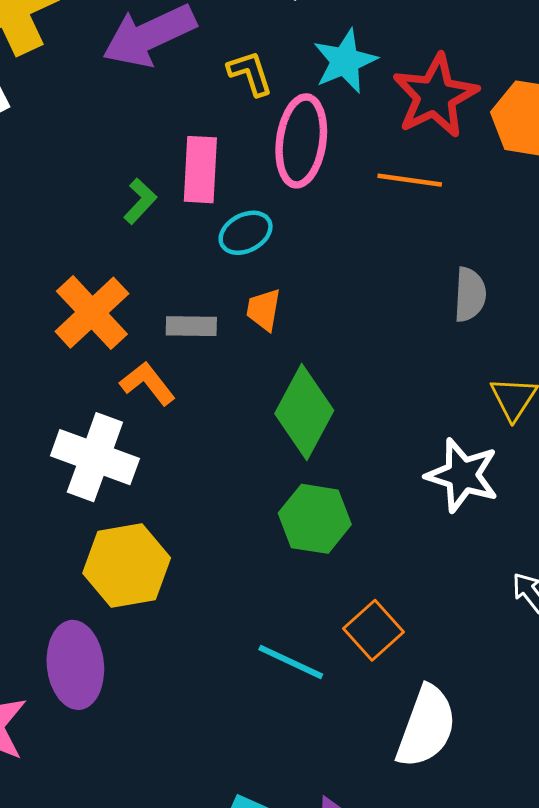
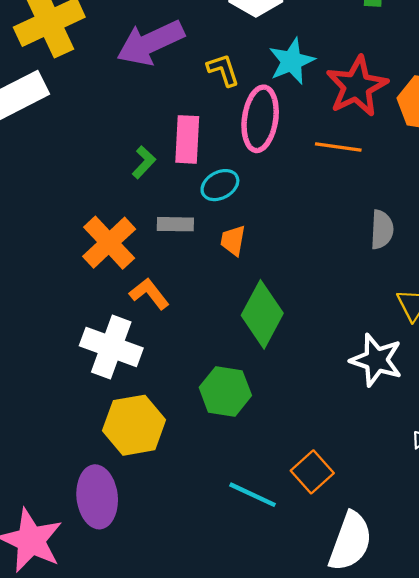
gray rectangle: (191, 326) -> (175, 224), moved
green hexagon: (315, 519) -> (225, 391), moved

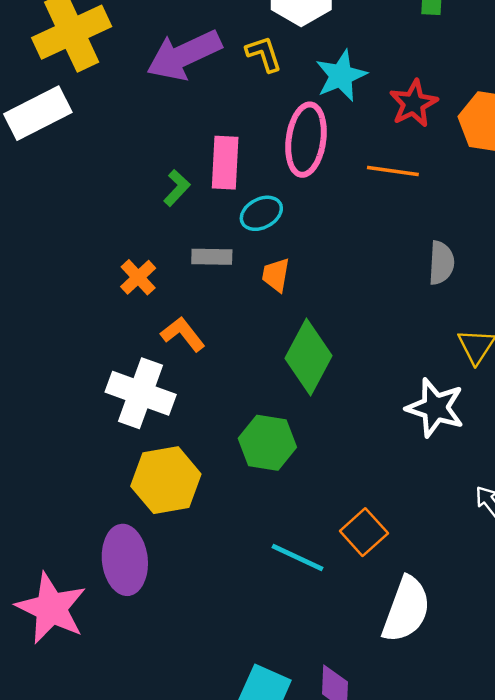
yellow L-shape: (223, 70) -> (264, 54), moved
red star: (357, 86) -> (413, 103), size x0.7
orange cross: (109, 243) -> (138, 277), size x0.6

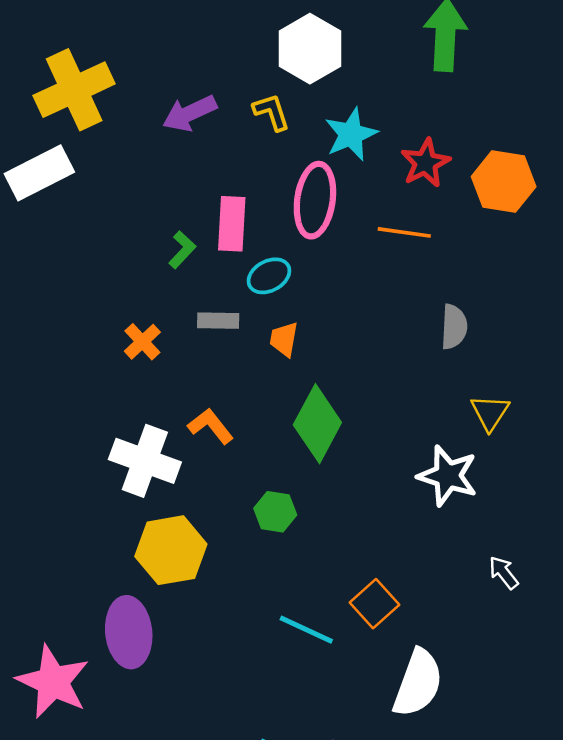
purple arrow: (184, 55) -> (190, 113), size x0.7
orange L-shape: (183, 334) -> (211, 426), moved
green hexagon: (267, 443) -> (275, 512), size x0.7

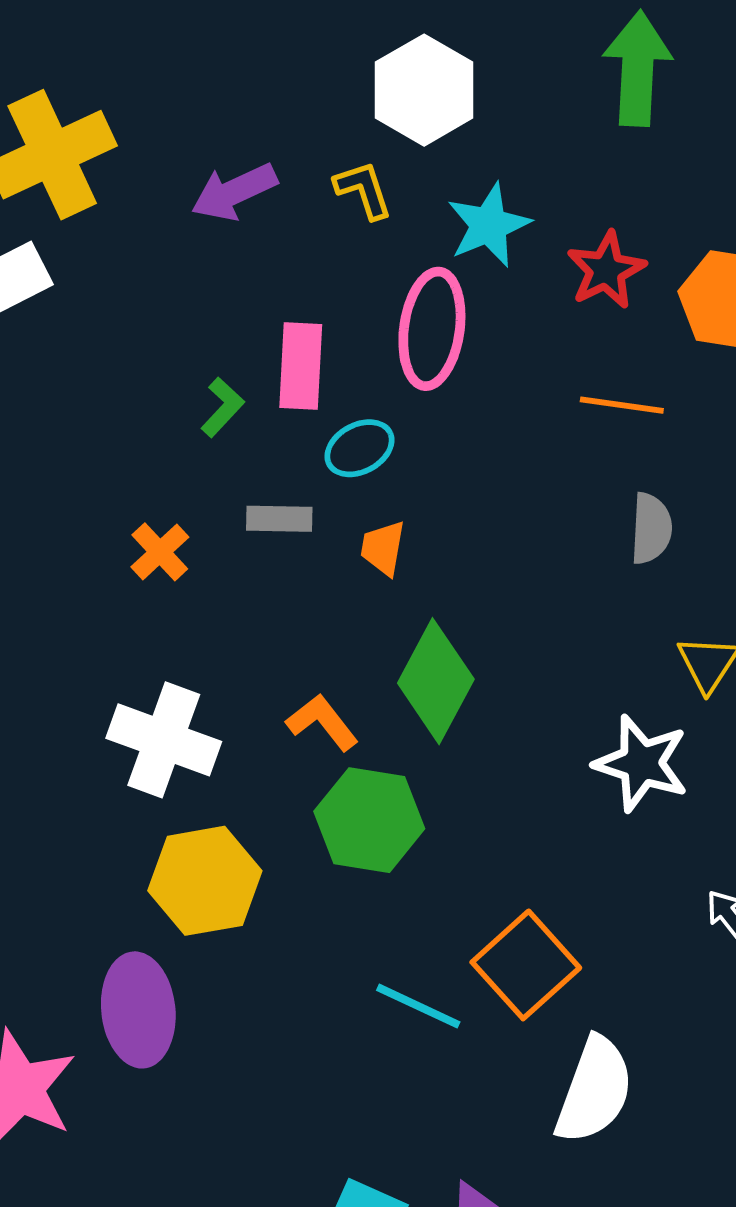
orange line: (404, 232) -> (622, 405), moved
orange L-shape: (211, 426) -> (322, 722), moved
green hexagon: (275, 512) -> (369, 820), size x1.6
orange square: (375, 604) -> (526, 965), size x1.4

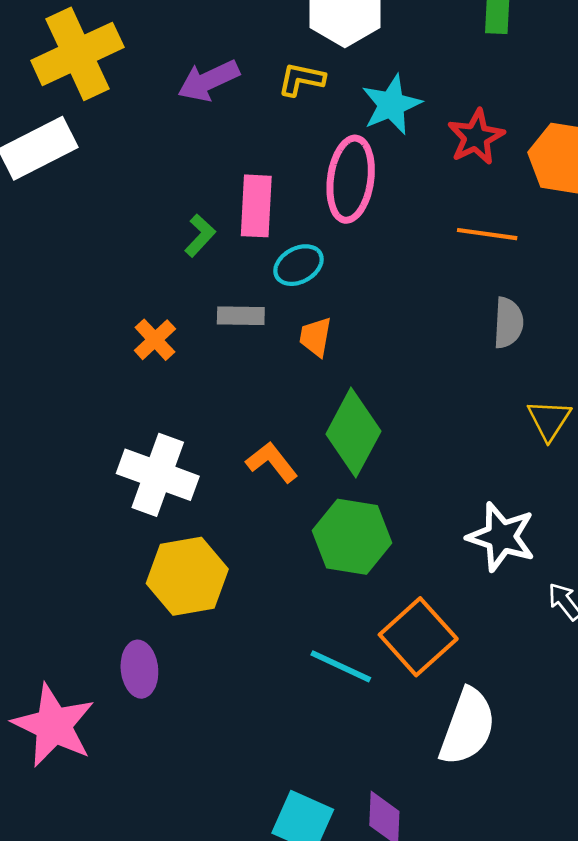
yellow L-shape: (363, 190) -> (301, 79), turned -60
white star: (641, 763) -> (501, 537), moved
green hexagon: (369, 820) -> (352, 537), moved
purple ellipse: (138, 1010) -> (139, 669), size x0.7

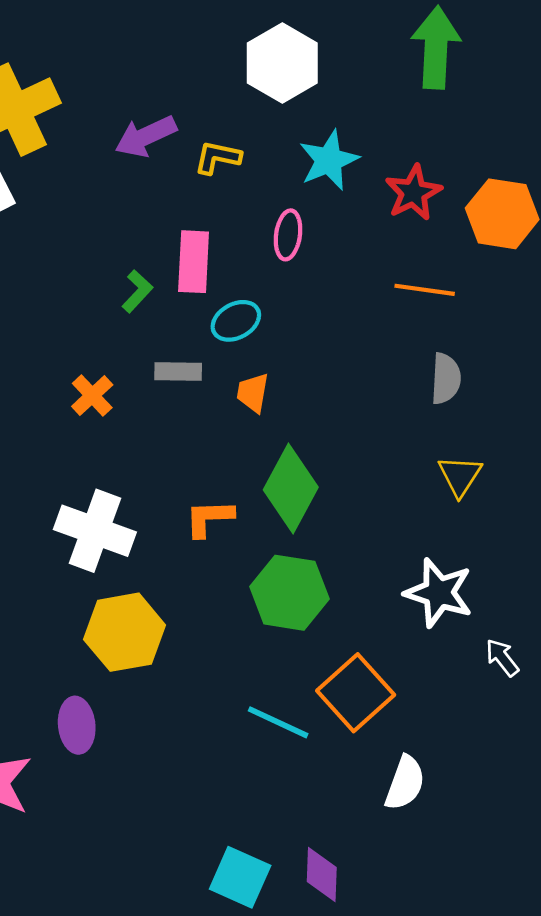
yellow L-shape: (301, 79) -> (218, 157), moved
pink ellipse: (351, 179) -> (288, 235), size x0.6
yellow triangle: (549, 420) -> (460, 476), moved
orange L-shape: (272, 462) -> (209, 518), turned -54
white semicircle: (467, 727) -> (405, 783), size x0.7

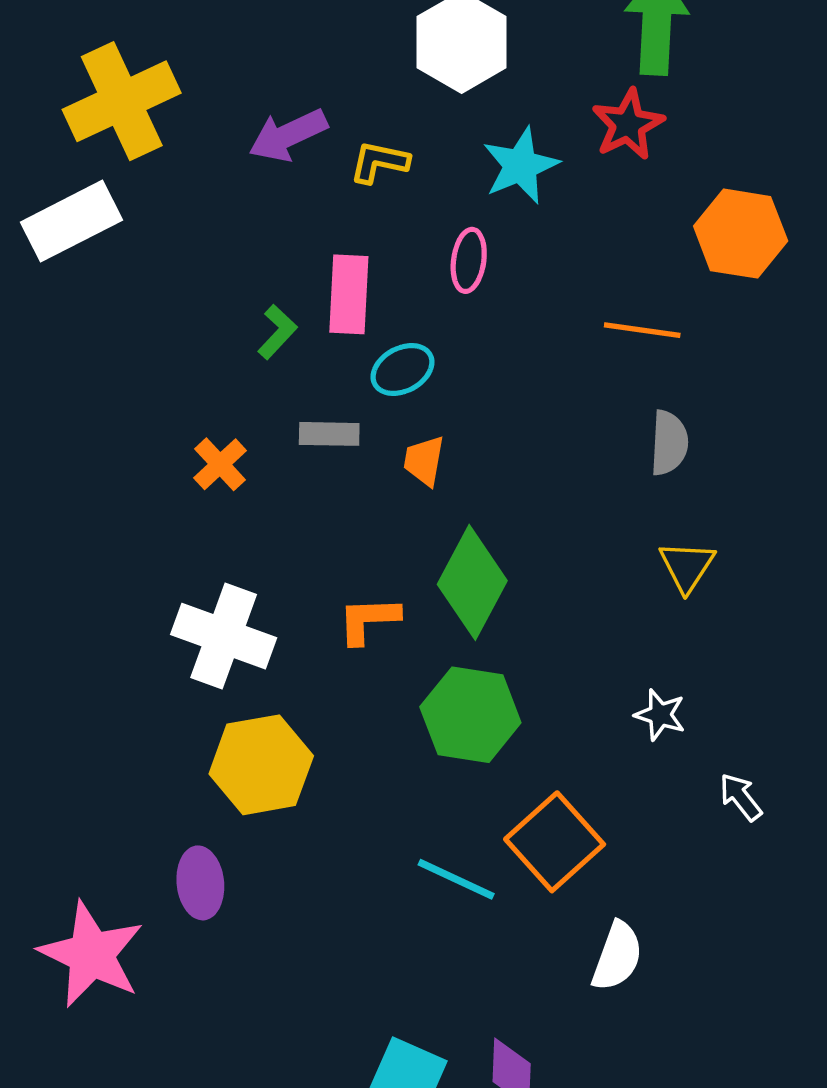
red star: (413, 193) -> (628, 124), moved
white star: (439, 593) -> (660, 715), size x0.6

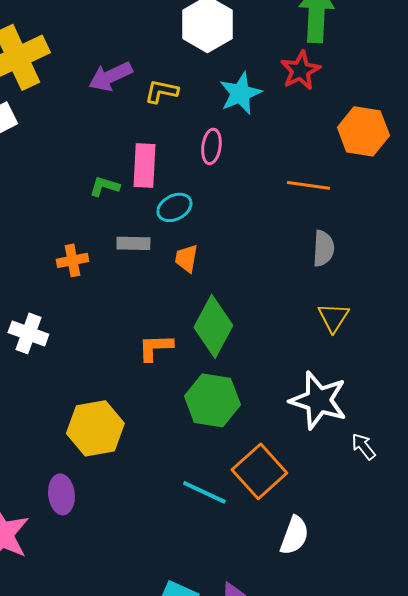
green L-shape: (277, 332) -> (104, 186), turned -116
orange cross: (220, 464) -> (72, 260), turned 32
white cross: (224, 636) -> (28, 333), moved, size x0.7
white star: (660, 715) -> (318, 400), size x2.0

